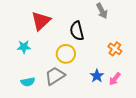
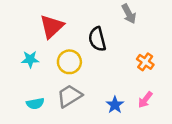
yellow circle: (66, 54) -> (69, 62), moved
blue star: (97, 76) -> (115, 105), moved

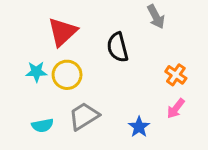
yellow circle: (69, 62) -> (67, 75), moved
pink arrow: (145, 100) -> (176, 109), moved

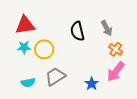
gray arrow: (156, 17) -> (107, 28), moved
red triangle: (62, 32) -> (25, 25), moved, turned 35
pink arrow: (176, 109) -> (116, 72), size x1.5

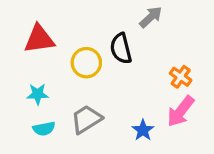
gray arrow: (107, 28) -> (151, 17), moved, turned -105
cyan star: (24, 47) -> (38, 94), moved
yellow circle: (44, 49) -> (86, 63), moved

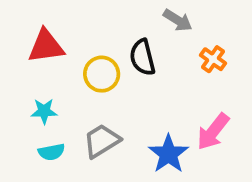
gray arrow: (151, 17) -> (178, 20), turned 75
orange cross: (181, 77) -> (213, 59), moved
blue star: (143, 130) -> (168, 154), size x1.5

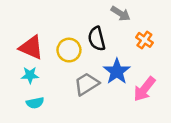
red triangle: (46, 46) -> (31, 47), moved, turned 32
gray trapezoid: (102, 141) -> (87, 84), moved
blue star: (168, 154) -> (117, 71), moved

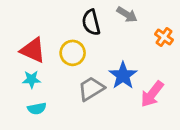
black semicircle: (97, 39) -> (91, 22), moved
orange cross: (144, 40) -> (164, 37), moved

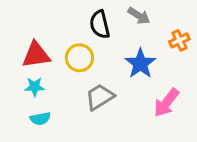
orange cross: (164, 37) -> (179, 40), turned 30
red triangle: (33, 50) -> (36, 55), turned -32
blue star: (123, 75) -> (140, 64), moved

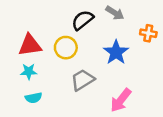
black semicircle: (100, 24) -> (83, 20), turned 65
orange cross: (179, 40) -> (148, 33), turned 35
pink arrow: (166, 103) -> (121, 100), moved

